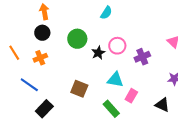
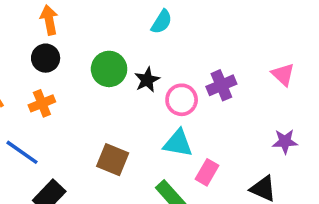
pink circle: (117, 46) -> (182, 100), moved
black star: (98, 53) -> (147, 80), moved
purple cross: (142, 57) -> (221, 85), moved

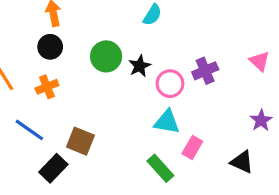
purple star: (285, 141) -> (261, 120), turned -30
brown square: (113, 160) -> (80, 141), moved

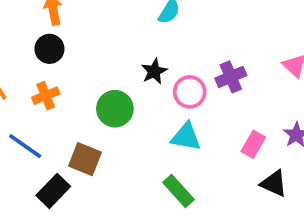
green circle: (106, 56) -> (115, 109), moved
pink rectangle: (192, 148) -> (253, 144), moved

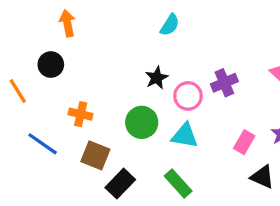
black circle: (49, 49) -> (51, 65), moved
orange cross: (46, 96) -> (81, 114), moved, turned 35
green circle: (115, 109) -> (142, 122), moved
black rectangle: (53, 191) -> (120, 184), moved

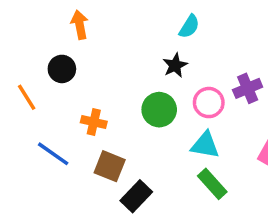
black star: (157, 78) -> (175, 65), moved
green circle: (142, 122) -> (159, 110), moved
green rectangle: (178, 184) -> (212, 184), moved

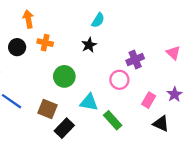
pink circle: (209, 103) -> (119, 80), moved
green circle: (159, 110) -> (64, 76), moved
orange cross: (94, 122) -> (45, 43), moved
cyan triangle: (205, 145) -> (89, 102), moved

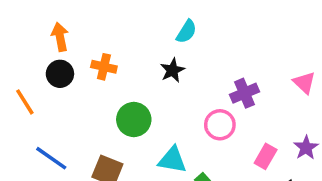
orange arrow: (28, 19) -> (60, 37), moved

